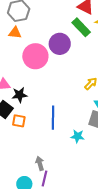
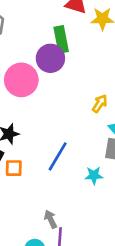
green rectangle: (81, 27) -> (61, 39), moved, turned 42
blue line: (53, 118) -> (58, 156), turned 40

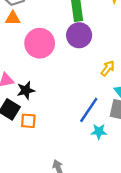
purple circle: (50, 58) -> (79, 35), moved
blue line: (58, 156) -> (89, 110), moved

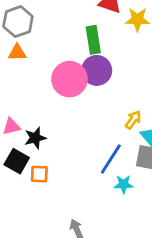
pink circle: (40, 43) -> (69, 79), moved
yellow arrow: (108, 68) -> (133, 120), moved

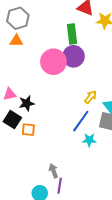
yellow arrow: (133, 120) -> (90, 97), moved

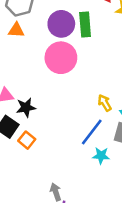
purple circle: (73, 56) -> (61, 24), moved
yellow arrow: (90, 97) -> (105, 103), turned -72
orange square: (28, 130) -> (27, 140), turned 32

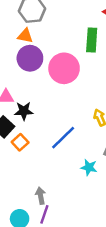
purple circle: (61, 24) -> (30, 58), moved
blue line: (92, 132) -> (63, 138), moved

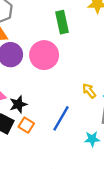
orange square: (20, 142) -> (26, 125), moved

